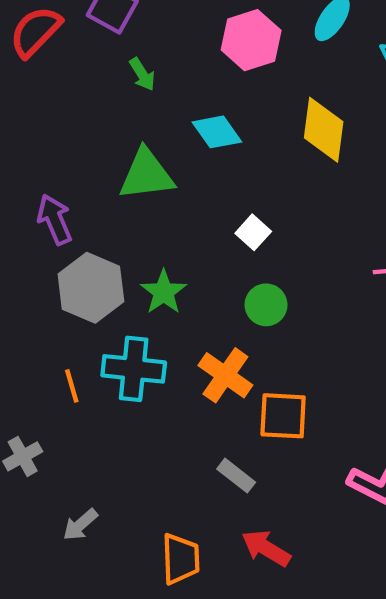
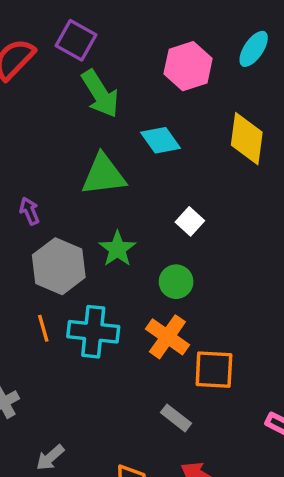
green arrow: (142, 74) -> (100, 94), size x1.8
purple arrow: (55, 219) -> (29, 211), size x0.7
green star: (164, 292) -> (117, 249), moved
green circle: (266, 305) -> (176, 282), moved
orange line: (72, 386) -> (43, 328), moved

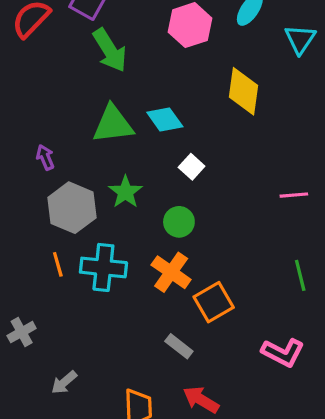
cyan diamond: (161, 140) -> (165, 120), moved
orange square: (214, 370) -> (214, 302), turned -33

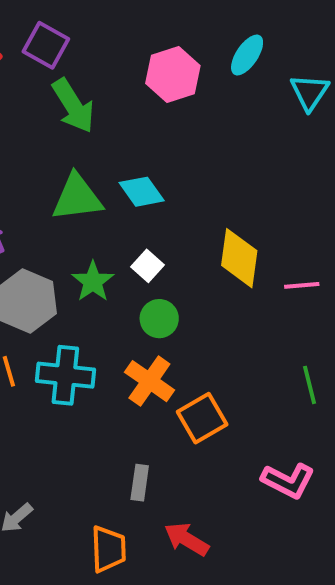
yellow diamond: (244, 91) -> (239, 258), moved
white square: (192, 167) -> (147, 266), moved
gray rectangle: (179, 346) -> (140, 483), moved, turned 60

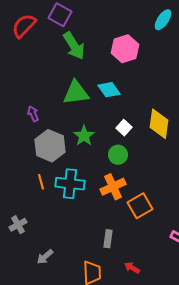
pink hexagon: (173, 75) -> (125, 49), moved
white square: (147, 266) -> (124, 128), moved
orange cross: (149, 381) -> (113, 187), turned 30
red arrow: (187, 539) -> (132, 268), size x0.7

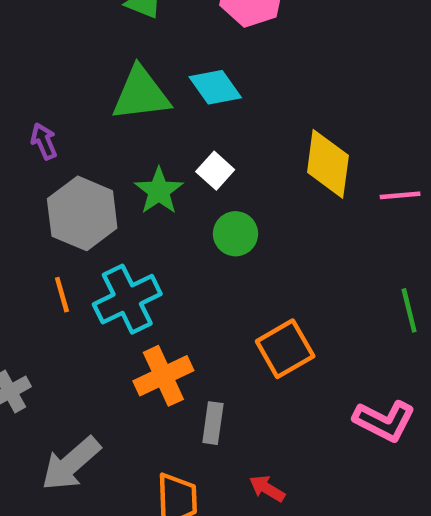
white square: (124, 128) -> (215, 171), moved
cyan cross: (70, 184) -> (127, 299), turned -32
orange cross: (113, 187) -> (163, 376), moved
gray arrow: (45, 257) -> (71, 464), size x1.6

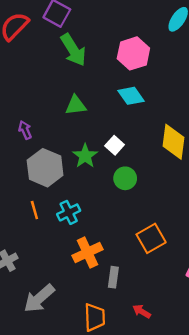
cyan diamond: (215, 87) -> (131, 96), moved
green triangle: (141, 94) -> (76, 105), size x0.7
cyan cross: (127, 299) -> (69, 212), size x0.7

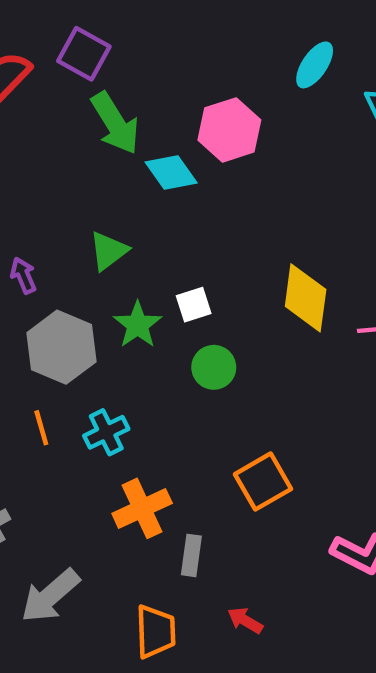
cyan diamond: (131, 96) -> (171, 172), moved
green triangle: (76, 105) -> (108, 251), moved, turned -30
white square: (115, 145) -> (194, 305), turned 30

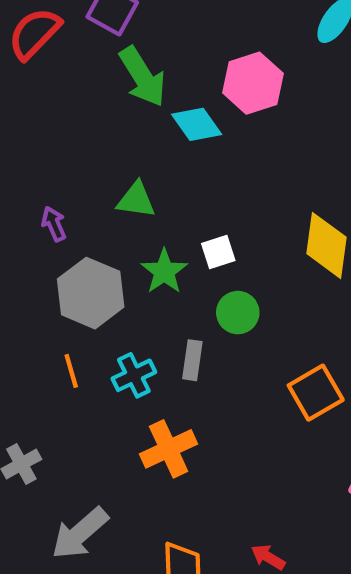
green triangle: (108, 251) -> (136, 200), turned 45
orange square: (263, 482) -> (316, 393), moved
gray rectangle: (191, 555) -> (192, 360), moved

